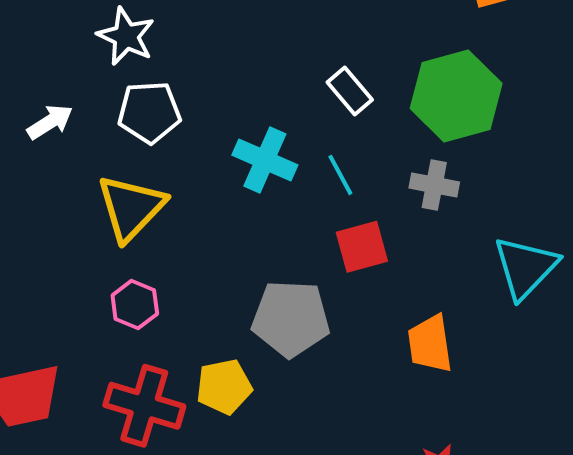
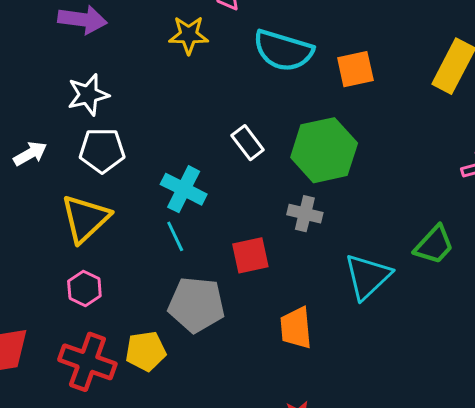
white star: (126, 36) -> (88, 95), turned 30
cyan line: (340, 175) -> (175, 236), moved

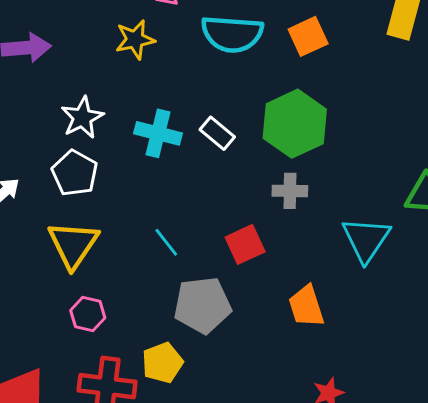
white star: (88, 95) -> (82, 118), moved
white pentagon: (102, 150) -> (75, 173), turned -30
cyan cross: (184, 189) -> (158, 133), moved

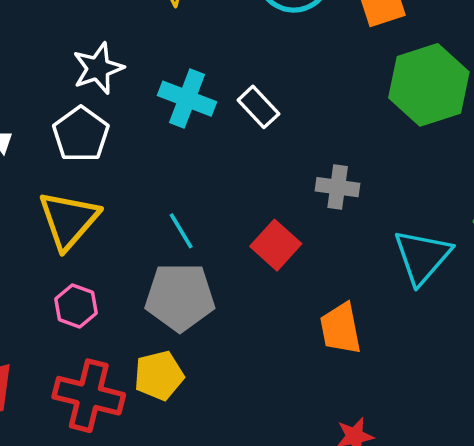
green hexagon: (295, 124) -> (429, 85), moved
red square: (245, 244) -> (276, 245), turned -30
gray pentagon: (202, 305) -> (180, 297), moved

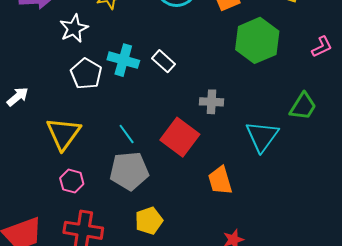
white star: (98, 68) -> (74, 28), moved
white pentagon: (81, 134) -> (86, 74), moved
red square: (276, 245) -> (180, 137), size x1.4
yellow pentagon: (159, 375) -> (149, 221), moved

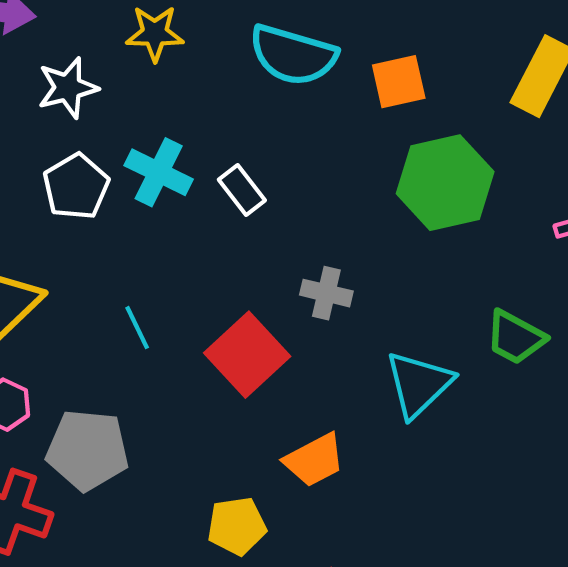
green trapezoid: (303, 106) -> (515, 337), turned 76
gray pentagon: (129, 171) -> (87, 450), moved
orange trapezoid: (220, 180) -> (314, 460), turned -112
yellow pentagon: (149, 221) -> (237, 526), moved

